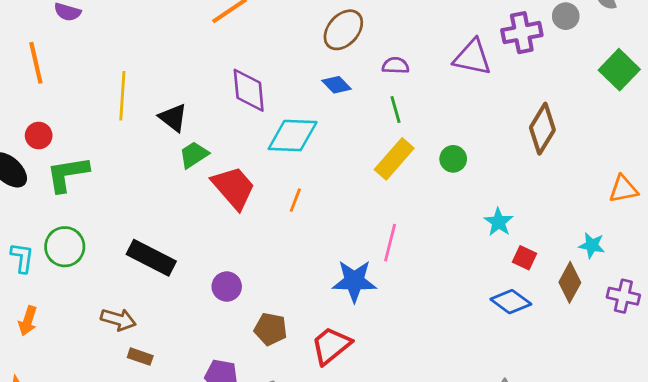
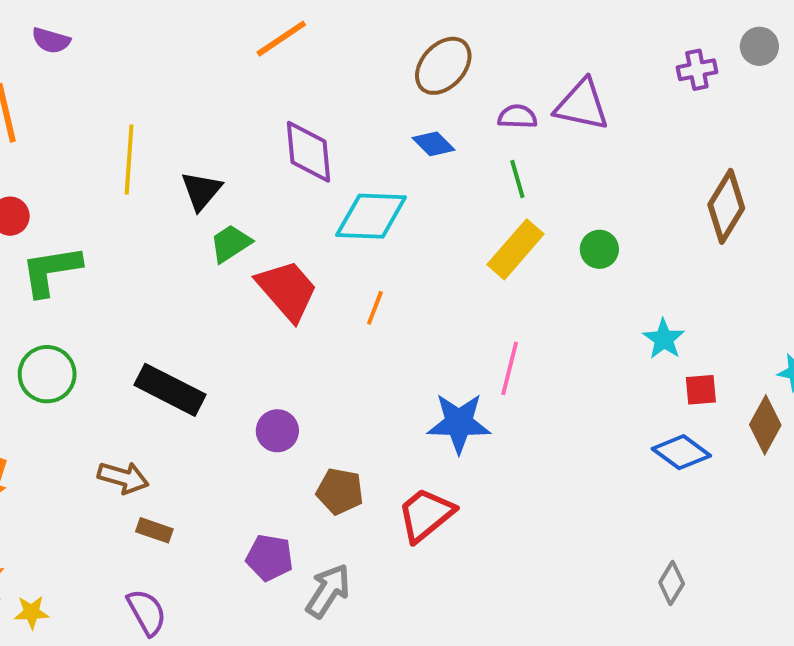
purple cross: (522, 33) -> (697, 70), size x0.7
purple triangle: (472, 57) -> (582, 105), moved
black triangle: (173, 118) -> (201, 191), turned 32
red square: (525, 258) -> (701, 390), turned -30

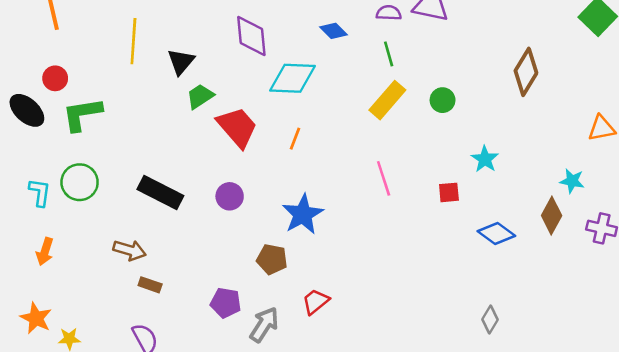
pink line: (510, 368) -> (384, 178), turned -32
red square: (701, 390) -> (449, 192), moved
blue star: (459, 423) -> (303, 214), moved, turned -30
purple circle: (277, 431) -> (230, 196), moved
red trapezoid: (426, 515) -> (316, 301), moved, size x0.7

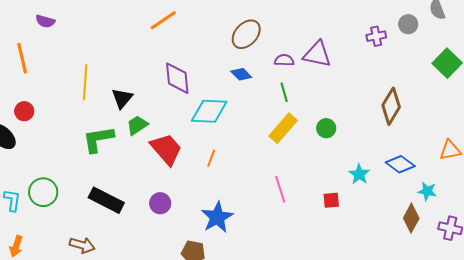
green L-shape: (82, 114) -> (98, 139), moved
blue diamond: (496, 234) -> (400, 164), moved

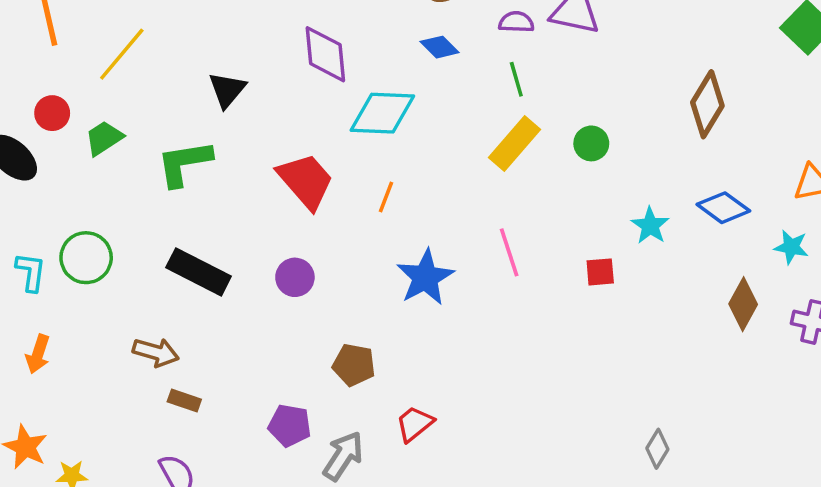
yellow line: (85, 82) -> (122, 54), moved, turned 36
green trapezoid: (137, 125) -> (104, 138), moved
cyan star: (427, 191) -> (791, 247), moved
blue star: (217, 217) -> (425, 277), moved

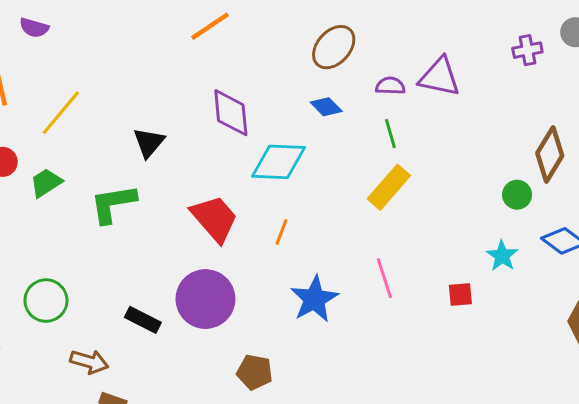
green circle: (591, 143) -> (517, 195), moved
green circle: (86, 258) -> (46, 301), moved
black rectangle: (199, 272) -> (143, 320), moved, size x0.7
purple circle: (295, 277) -> (205, 299), size x1.8

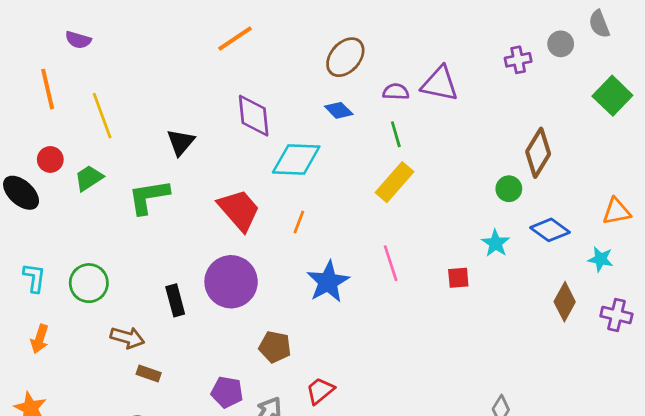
yellow line: (61, 113) -> (102, 116), turned -60
black rectangle: (143, 320) -> (175, 300), turned 48

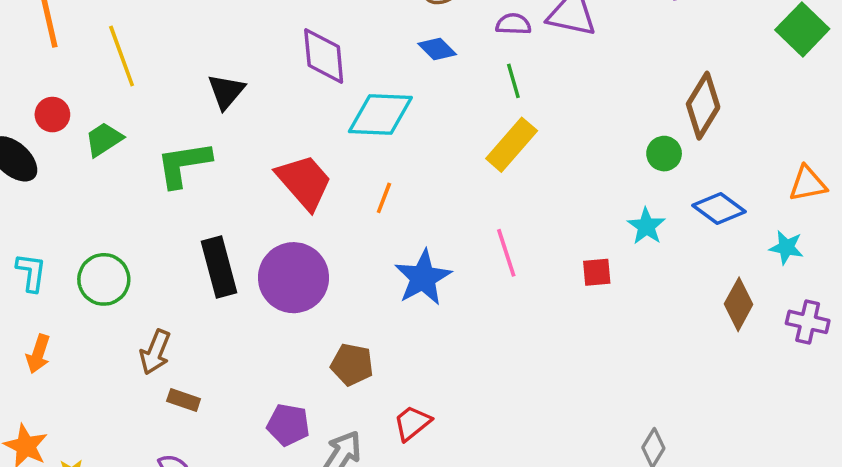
black rectangle: (175, 300) -> (219, 267), moved, size x1.4
brown arrow: (127, 338) -> (155, 352), turned 96

